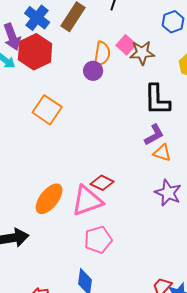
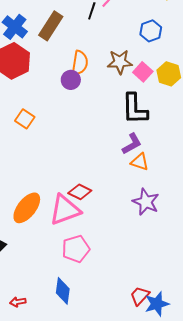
pink square: (126, 45) -> (143, 72), moved
orange square: (47, 110) -> (25, 119), size x0.7

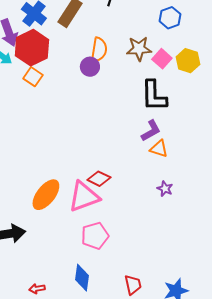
orange square: (25, 119) -> (33, 77), moved
purple star: (146, 202) -> (165, 189), size x0.6
red trapezoid: (140, 296) -> (133, 285), moved, turned 125

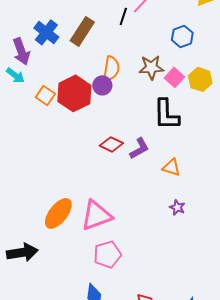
red hexagon: (32, 48) -> (74, 93), moved
purple L-shape: (151, 131) -> (139, 148), moved
red diamond: (99, 179) -> (111, 144), moved

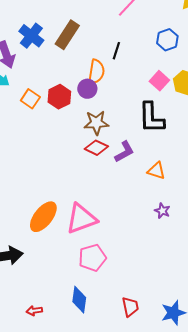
black line: (123, 16) -> (116, 51), moved
brown star: (151, 67) -> (96, 123), moved
red hexagon: (74, 93) -> (59, 97), size x0.7

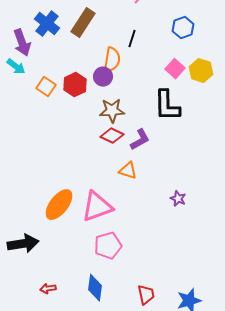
orange triangle: (156, 171) -> (128, 171), moved
red arrow: (34, 311) -> (48, 289), moved

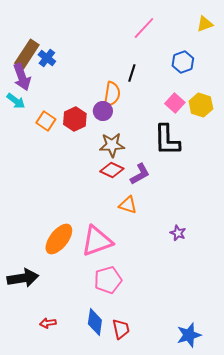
brown rectangle: (83, 23) -> (27, 54), moved
blue cross: (47, 24) -> (47, 58), size x0.7
red trapezoid: (146, 295) -> (121, 329), moved

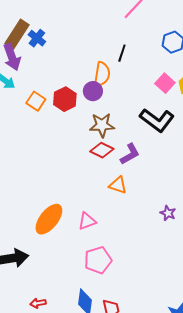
black L-shape: (167, 140) -> (157, 120), turned -52
pink triangle: (97, 241) -> (87, 221), size x0.6

